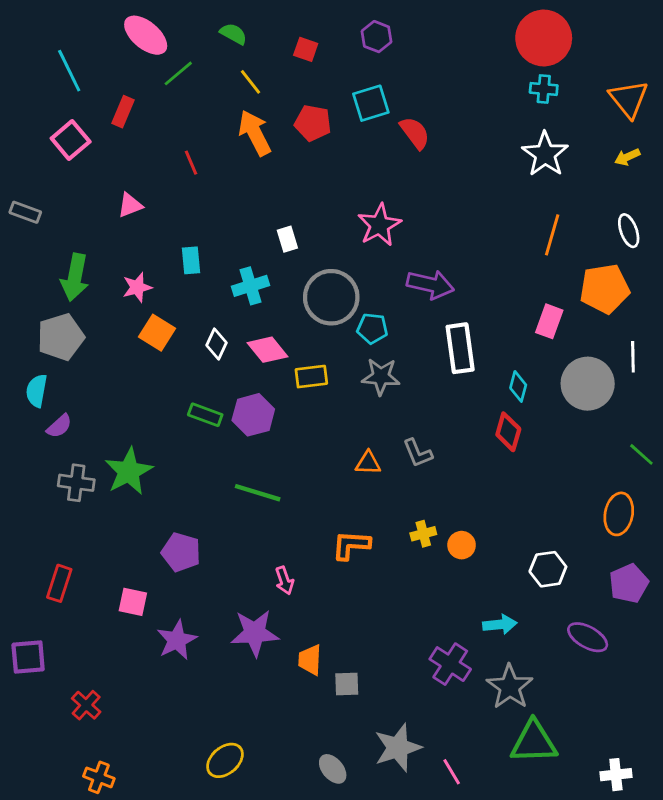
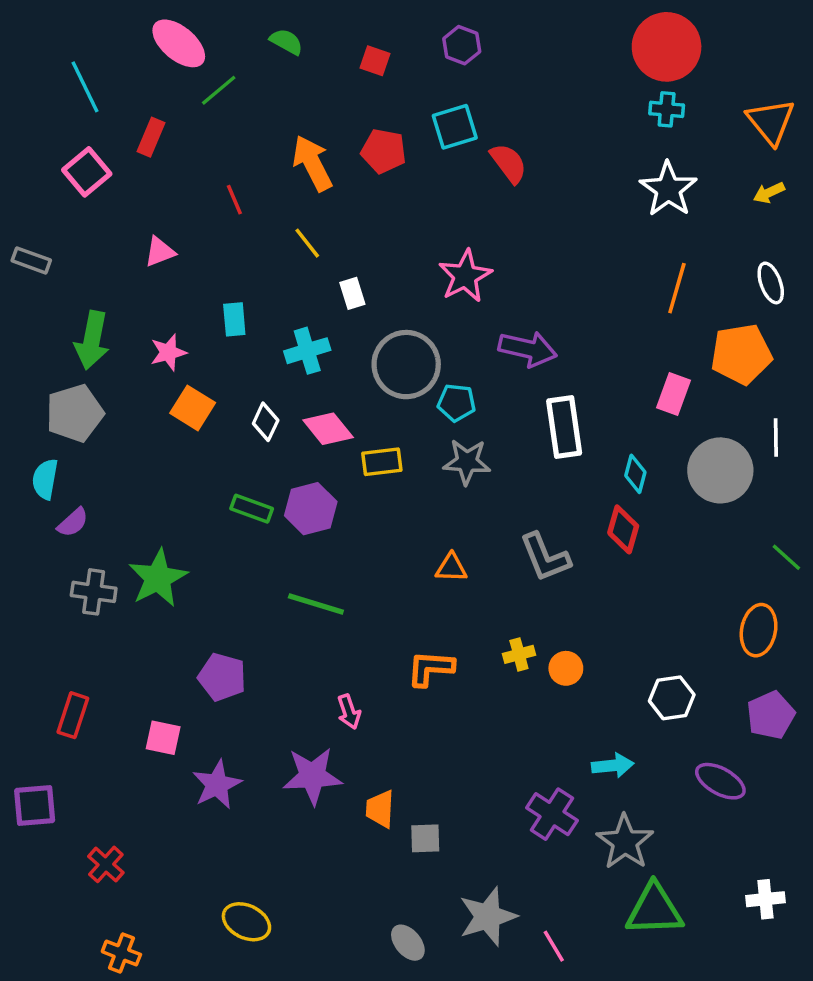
yellow line: (250, 82) -> (307, 243), moved
gray L-shape: (418, 453) -> (545, 557), moved, size x1.4
yellow ellipse: (225, 760) -> (246, 922), moved, turned 66
white cross: (616, 775) -> (765, 899), moved

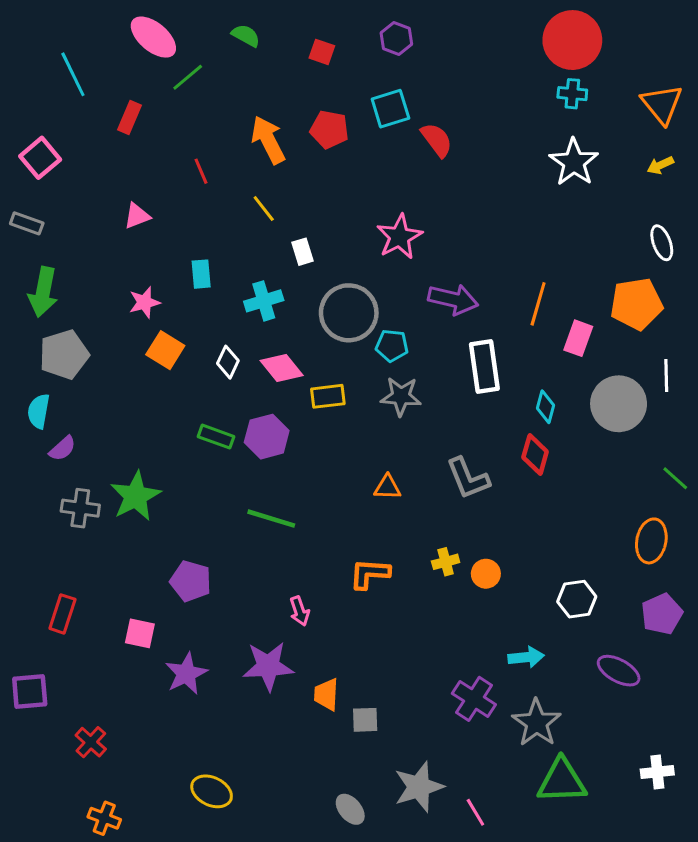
pink square: (87, 172) -> (40, 158), moved
orange line: (677, 288) -> (538, 304), moved
green arrow: (92, 340) -> (43, 292), moved

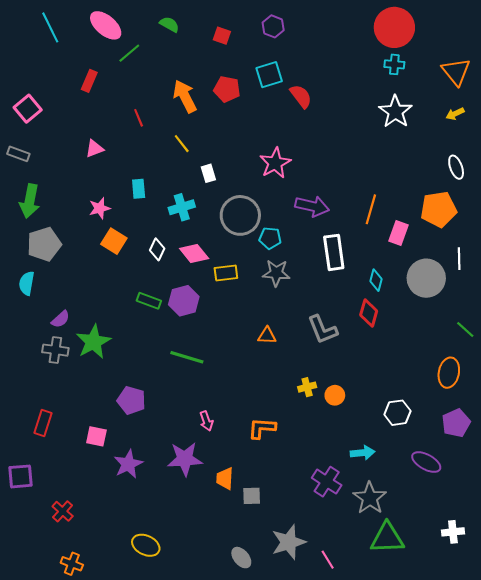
cyan line: (73, 74) -> (50, 27), moved
purple semicircle: (62, 448) -> (60, 319), moved
orange L-shape: (370, 574) -> (262, 428), moved

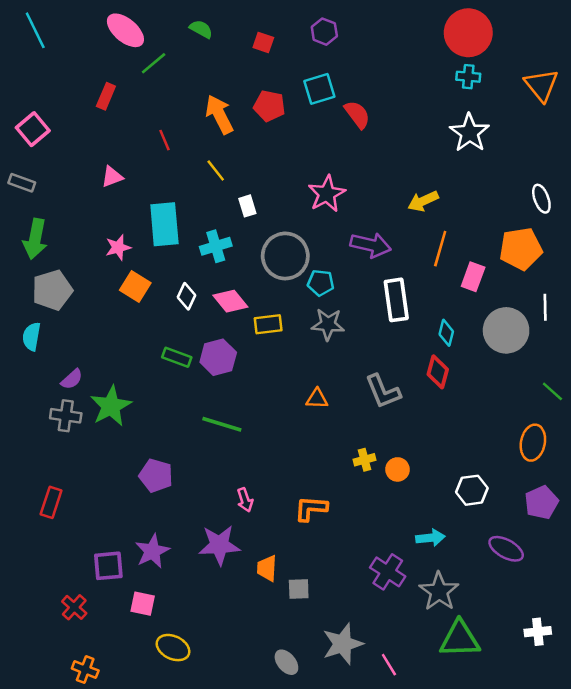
cyan line: (50, 27) -> (35, 30), moved
yellow arrow: (455, 114) -> (423, 201), moved, size x1.4
cyan rectangle: (139, 189) -> (164, 224), size x1.8
pink square: (96, 436) -> (143, 604), moved
purple square: (20, 476) -> (108, 566), moved

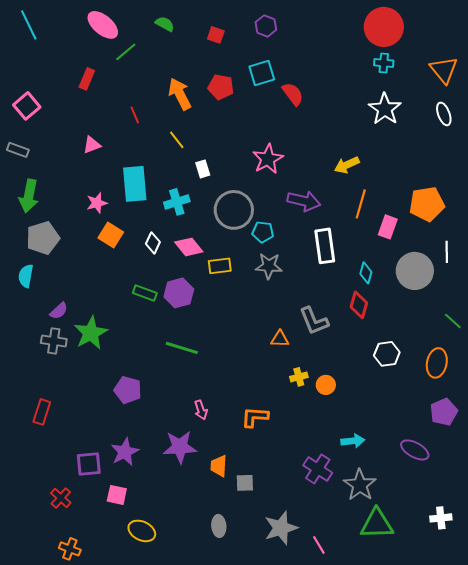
white ellipse: (541, 199) -> (444, 114), moved
orange triangle: (317, 399) -> (280, 339), moved
white hexagon: (472, 490) -> (387, 354), moved
gray ellipse: (286, 662) -> (219, 526), moved, turned 35

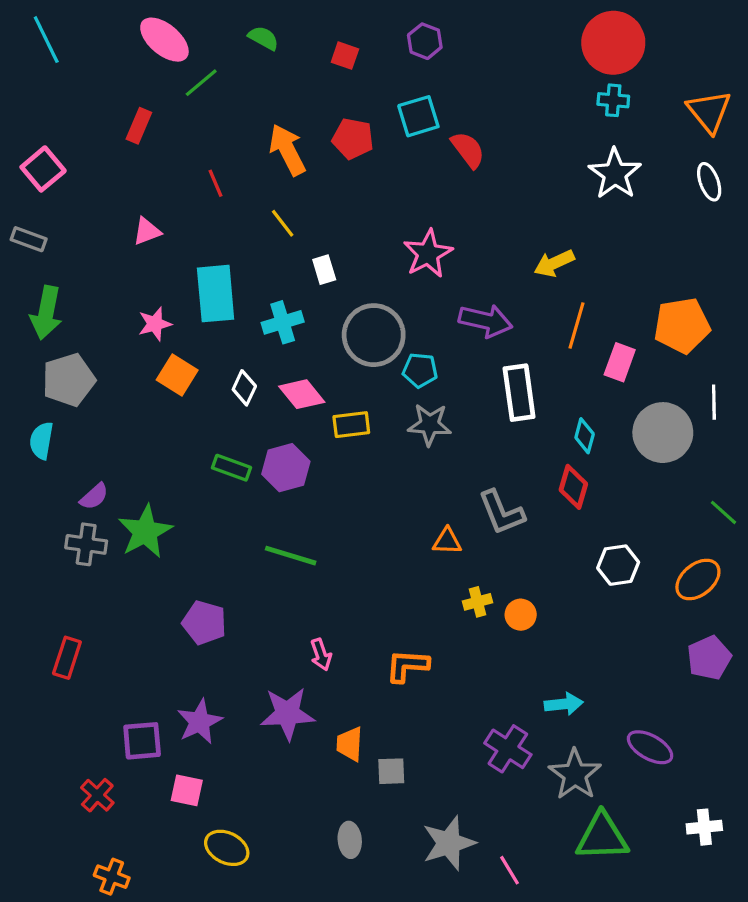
orange ellipse: (437, 363) -> (698, 579), turned 40
purple ellipse: (415, 450) -> (650, 747), moved

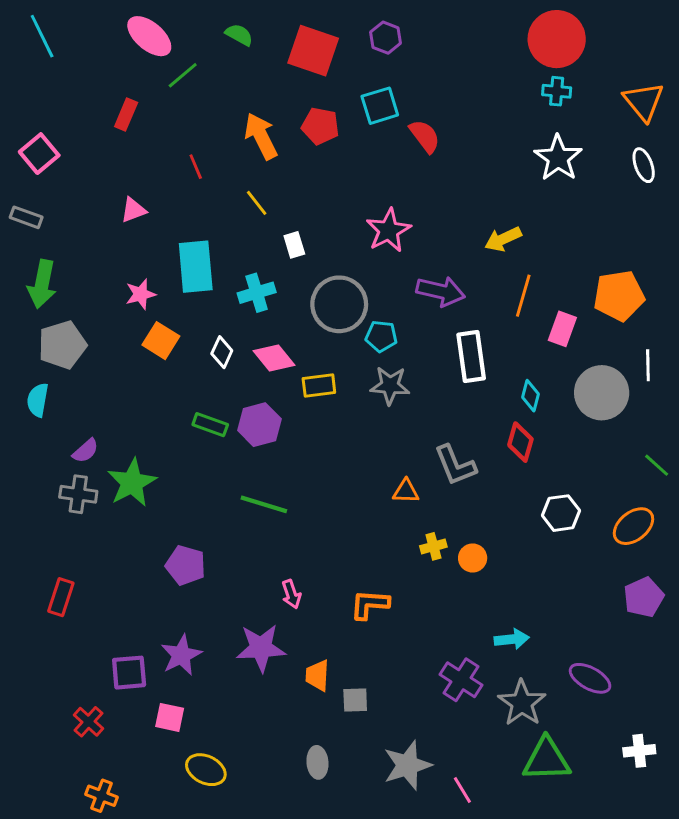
red square: (345, 56) -> (313, 51), size x2.0

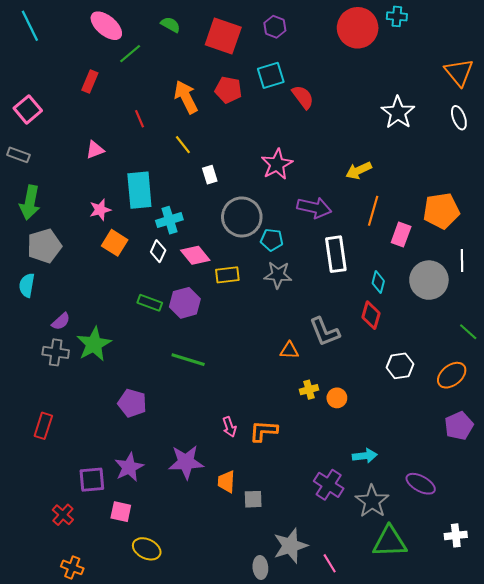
red circle: (557, 39) -> (358, 28), moved
cyan cross: (557, 91) -> (397, 16), moved
cyan cross: (257, 293) -> (169, 220), moved
pink arrow: (291, 594) -> (229, 427), moved
gray ellipse: (317, 762) -> (260, 567), moved

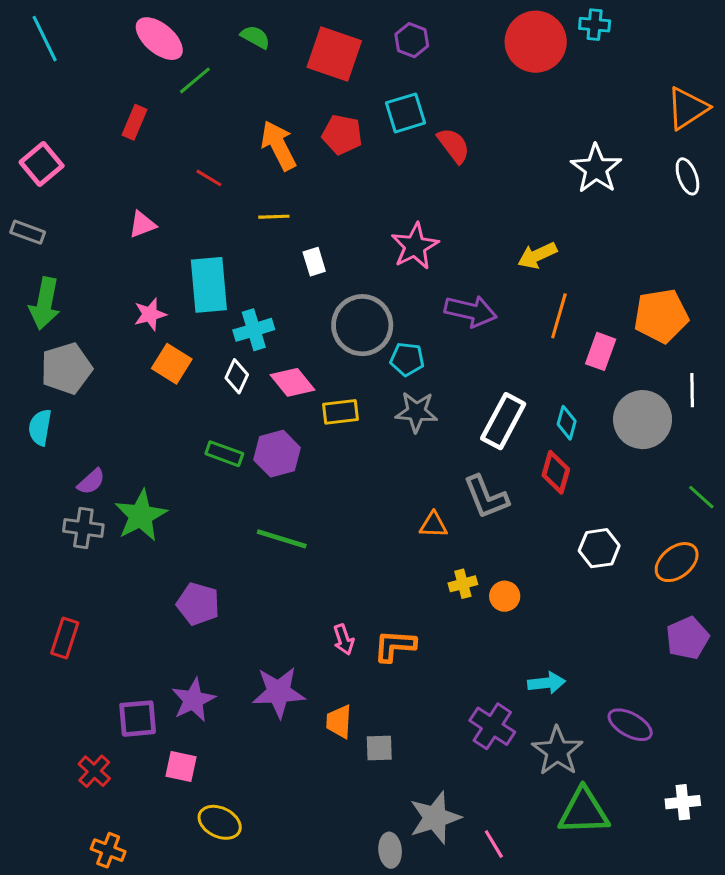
orange triangle: (459, 72) -> (687, 108), turned 36
red line: (139, 119) -> (209, 178), turned -36
yellow line: (183, 145) -> (274, 217), turned -54
white rectangle: (336, 254) -> (503, 421), moved, turned 36

